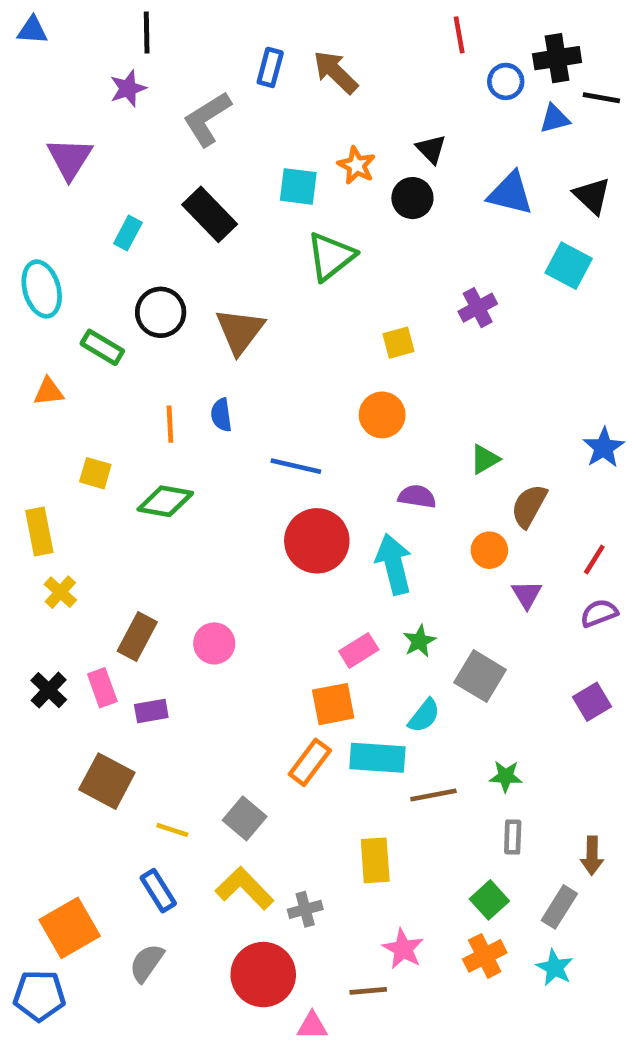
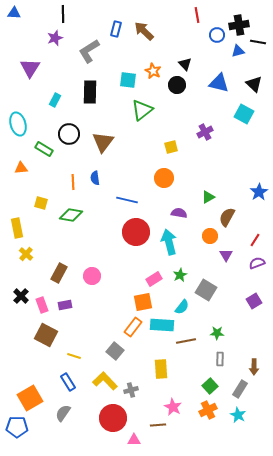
black rectangle: (210, 214) -> (90, 92), turned 45
pink rectangle: (102, 688) -> (42, 305), moved
gray square: (245, 818) -> (115, 351), moved

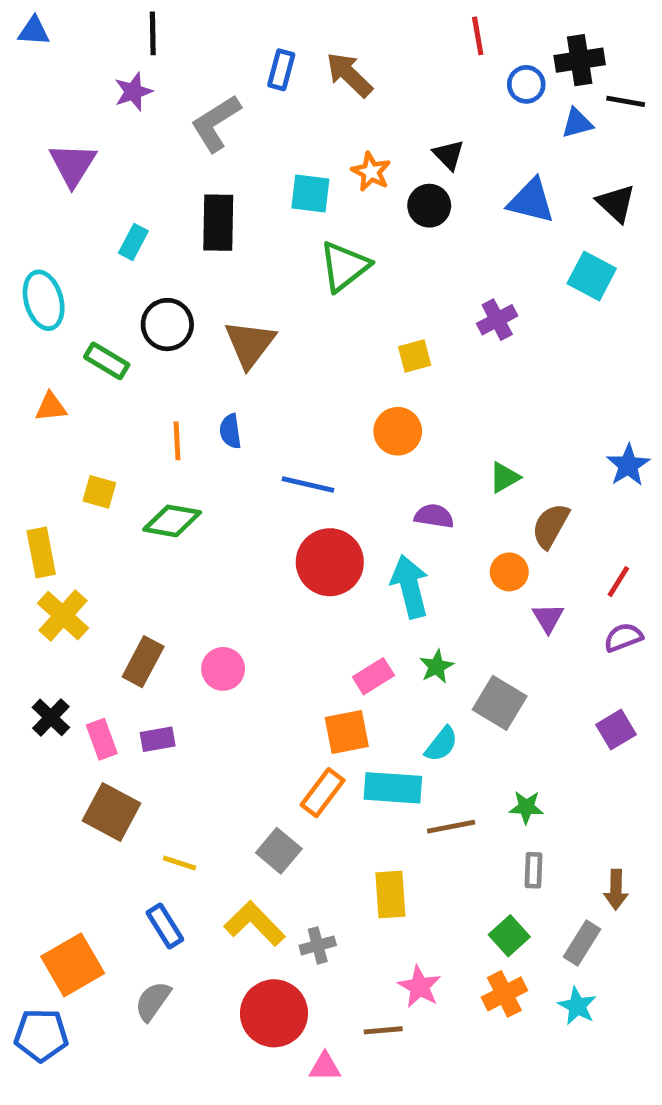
yellow cross: (26, 254) -> (63, 616), size x1.5

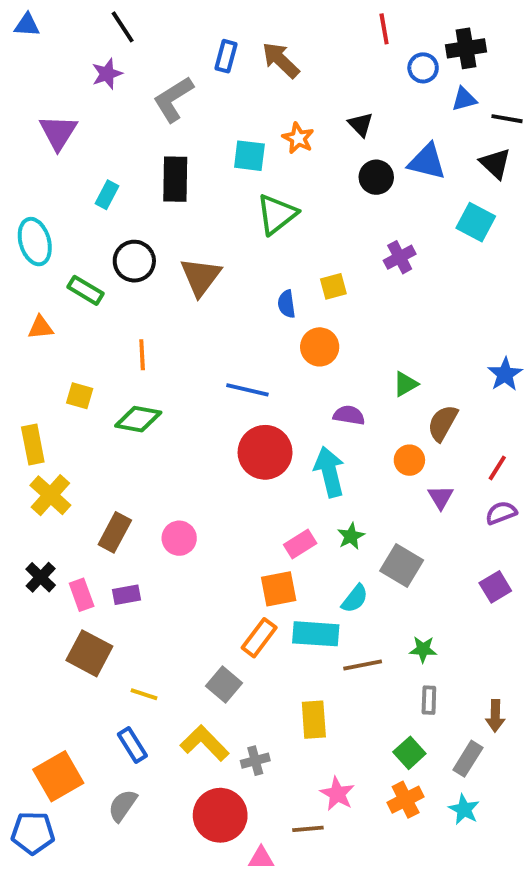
black line: (153, 33) -> (123, 27), turned -32
black line: (626, 101) -> (507, 119), moved
black circle: (429, 206) -> (376, 177), moved
blue semicircle: (230, 431) -> (286, 304), moved

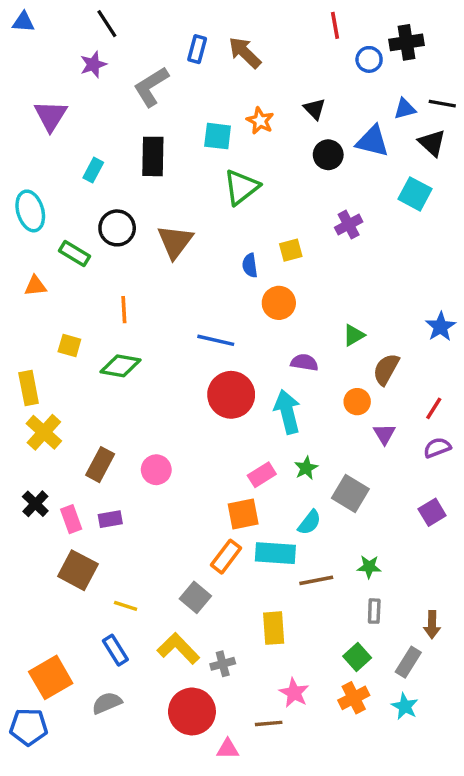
blue triangle: (464, 99) -> (405, 109), moved
gray semicircle: (123, 805) -> (107, 703), turned 32

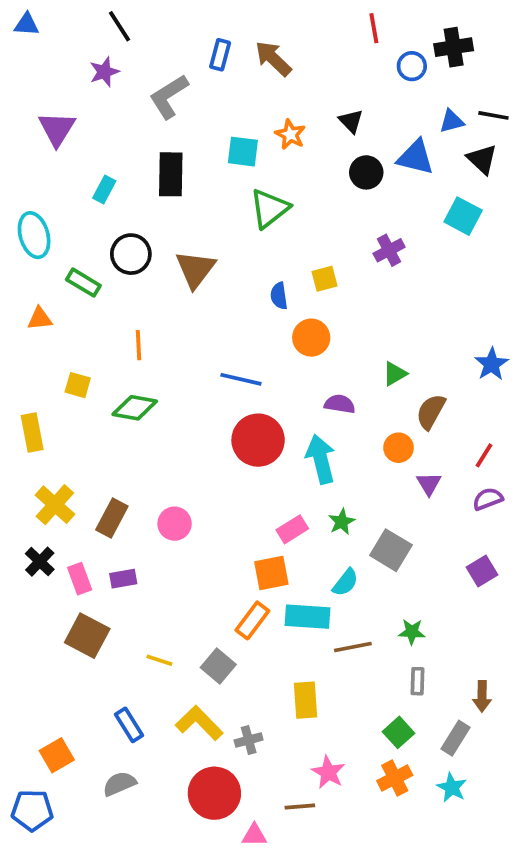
yellow cross: (44, 432) -> (55, 505), moved
yellow line: (126, 606) -> (159, 660), moved
orange square: (51, 677) -> (57, 755), size x0.7

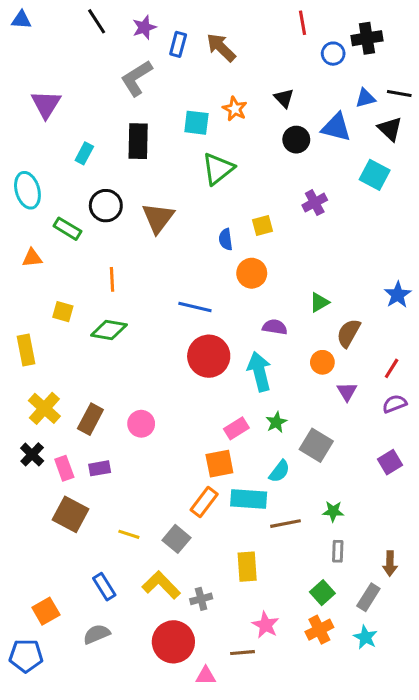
purple star: (104, 72) -> (144, 27), moved

